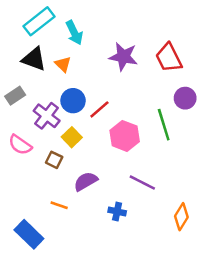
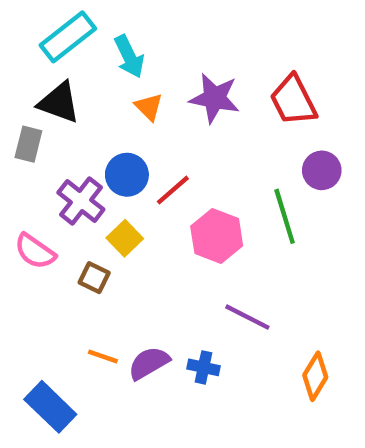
orange triangle: (63, 64) -> (149, 107), moved
gray rectangle: (15, 96) -> (28, 144), moved, turned -42
purple semicircle: (86, 181) -> (149, 363), moved

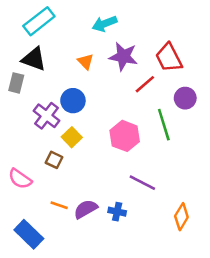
cyan arrow: (129, 57) -> (105, 24), moved, turned 95
red line: (173, 190) -> (145, 84), moved
pink semicircle: (35, 251) -> (20, 179), moved

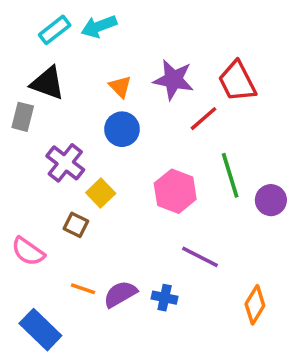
cyan rectangle: (39, 21) -> (55, 30), size x0.7
cyan arrow: (105, 24) -> (99, 26), moved
purple circle: (185, 98) -> (271, 200), moved
blue circle: (73, 101) -> (122, 129), moved

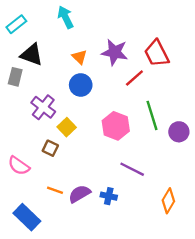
cyan arrow: (99, 26) -> (65, 17), turned 85
cyan rectangle: (55, 30) -> (16, 24), moved

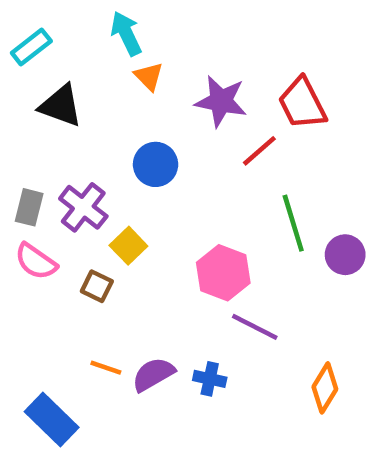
orange triangle: (80, 57) -> (149, 76), moved
gray rectangle: (15, 77) -> (29, 207), moved
pink hexagon: (116, 126) -> (223, 273), moved
pink semicircle: (19, 166) -> (36, 261), moved

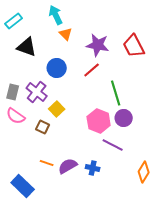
red line: (259, 151) -> (92, 70), moved
blue circle: (156, 164) -> (57, 68), moved
green line: (293, 223) -> (116, 93), moved
purple circle: (345, 255) -> (124, 118), moved

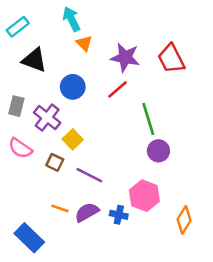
gray rectangle: (13, 92) -> (16, 106), moved
pink hexagon: (99, 121) -> (144, 196), moved
purple line: (113, 145) -> (89, 175), moved

